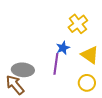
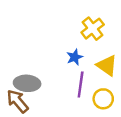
purple line: (56, 64) -> (81, 85), moved

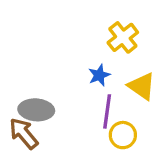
yellow circle: (103, 99) -> (123, 135), moved

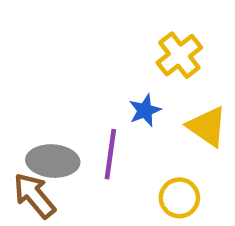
purple line: (107, 111) -> (110, 154), moved

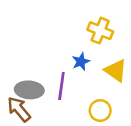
yellow cross: (179, 55) -> (100, 31), turned -30

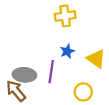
yellow cross: (100, 31) -> (65, 16), moved, turned -30

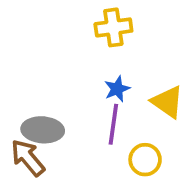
purple line: (51, 72) -> (113, 124), moved

